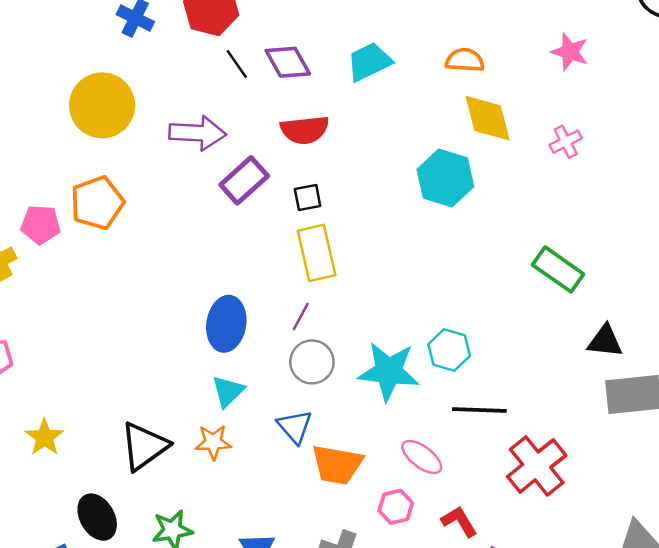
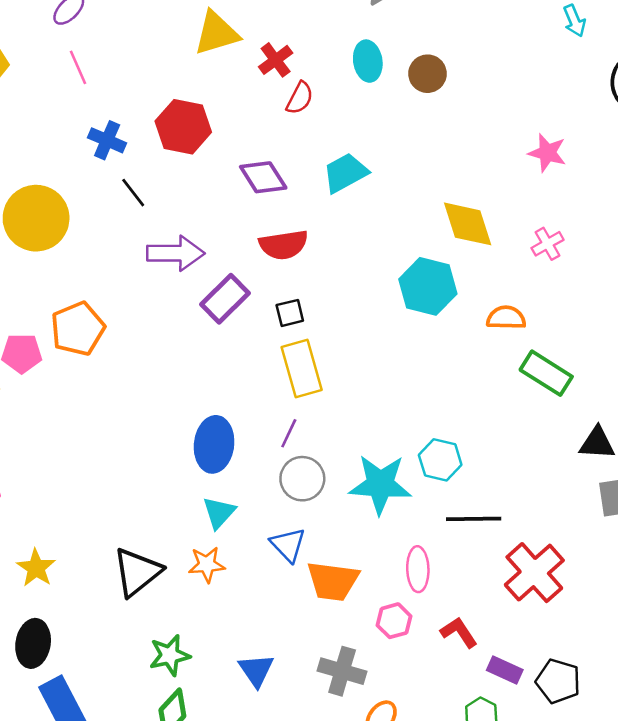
orange semicircle: (465, 60) -> (506, 318), moved
black line: (237, 64) -> (133, 193), moved
yellow circle: (102, 105) -> (36, 218), moved
pink ellipse: (422, 457) -> (418, 569), turned 54
black ellipse: (97, 517) -> (33, 643), moved, turned 42

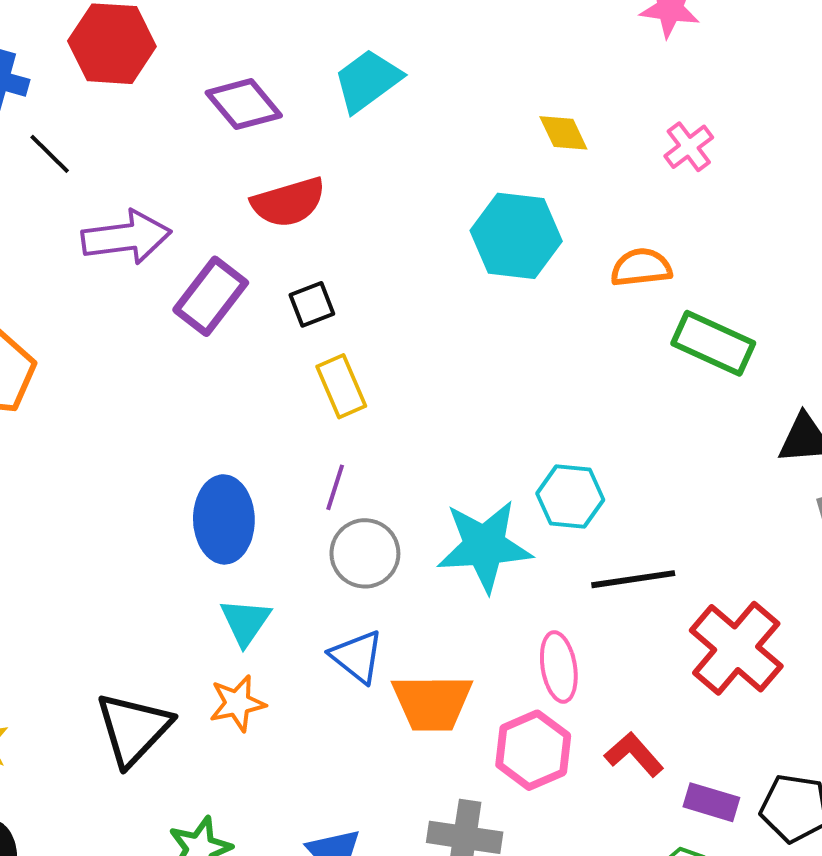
yellow diamond: (468, 224) -> (563, 133), size x0.6
yellow rectangle: (302, 368) -> (341, 386), size x0.7
pink hexagon: (394, 621) -> (533, 750), size x1.4

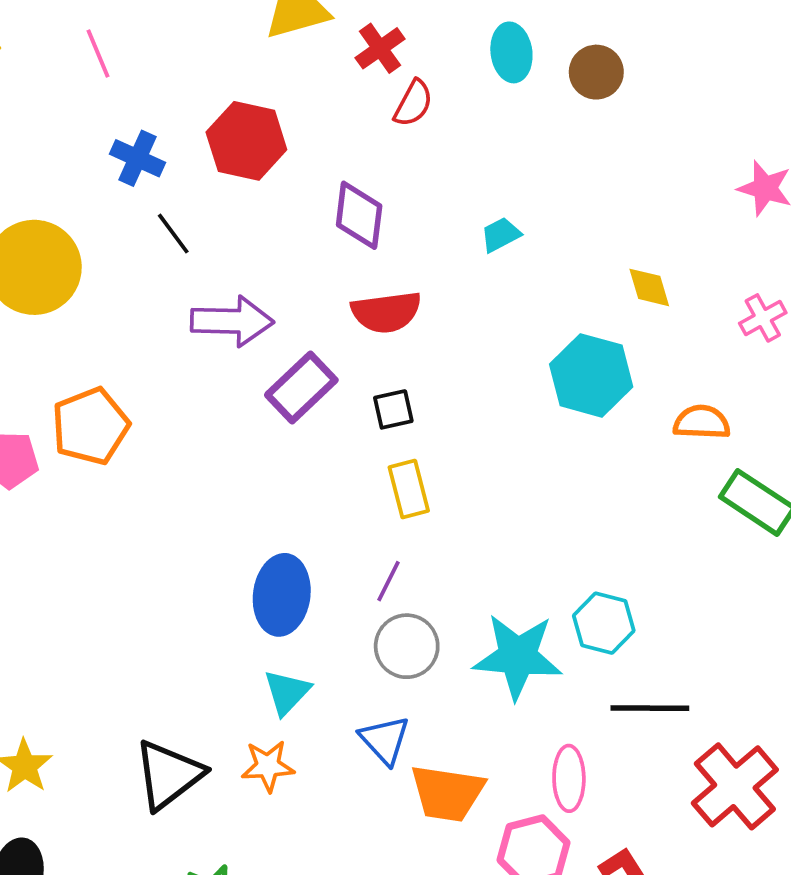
cyan trapezoid: (368, 81) -> (501, 235), moved, size x0.6
purple diamond: (244, 104) -> (359, 215), turned 38

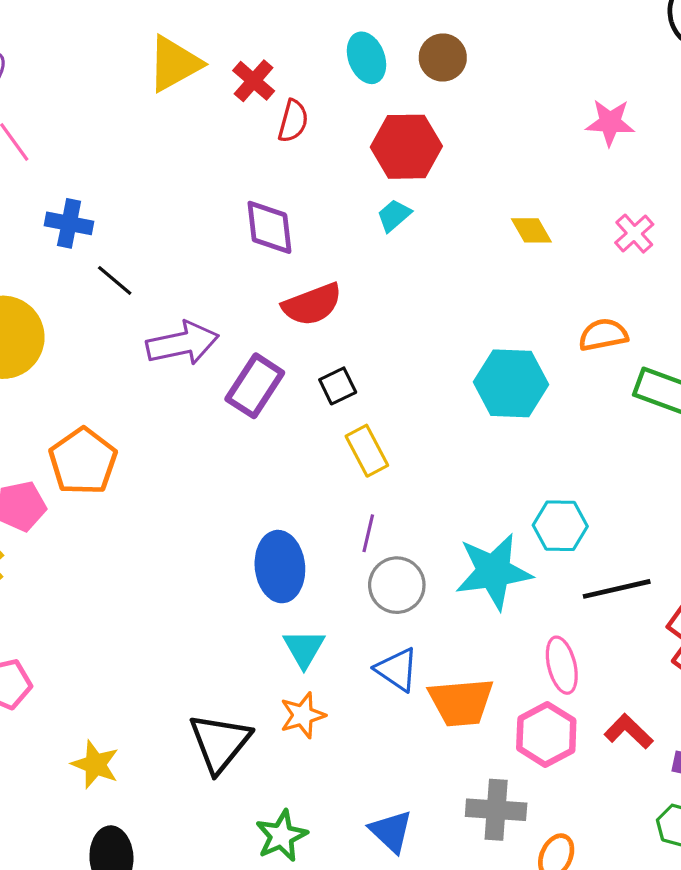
red hexagon: (246, 141) -> (406, 147), moved
cyan hexagon: (591, 375) -> (511, 383), moved

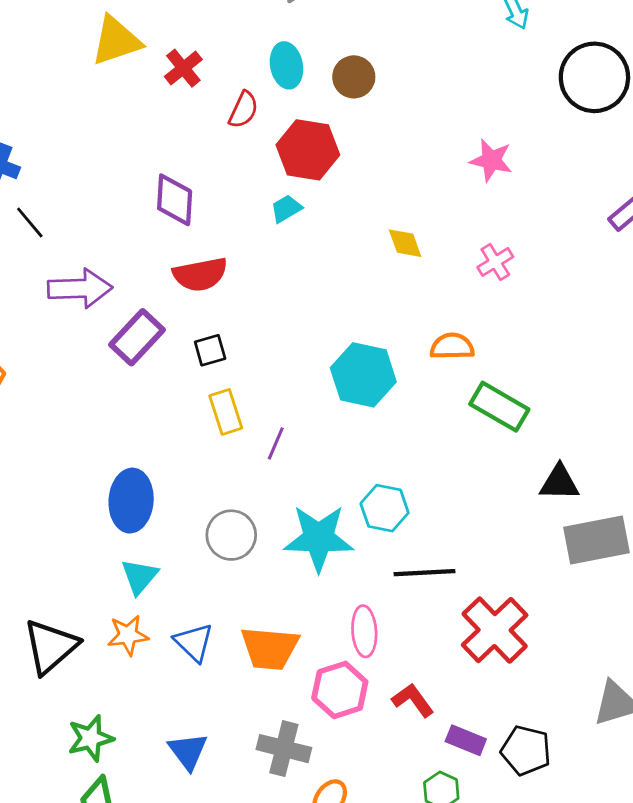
red semicircle: (293, 121) -> (243, 110), moved
purple line: (368, 533) -> (276, 443), moved
blue triangle: (397, 670) -> (194, 642), moved

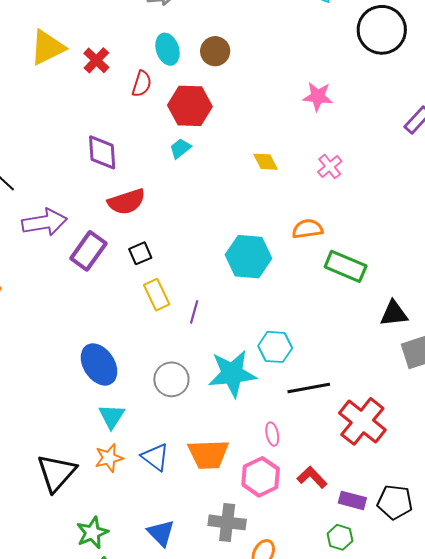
blue ellipse: (131, 501) -> (99, 364), turned -30
pink ellipse: (364, 631) -> (272, 434), size x0.7

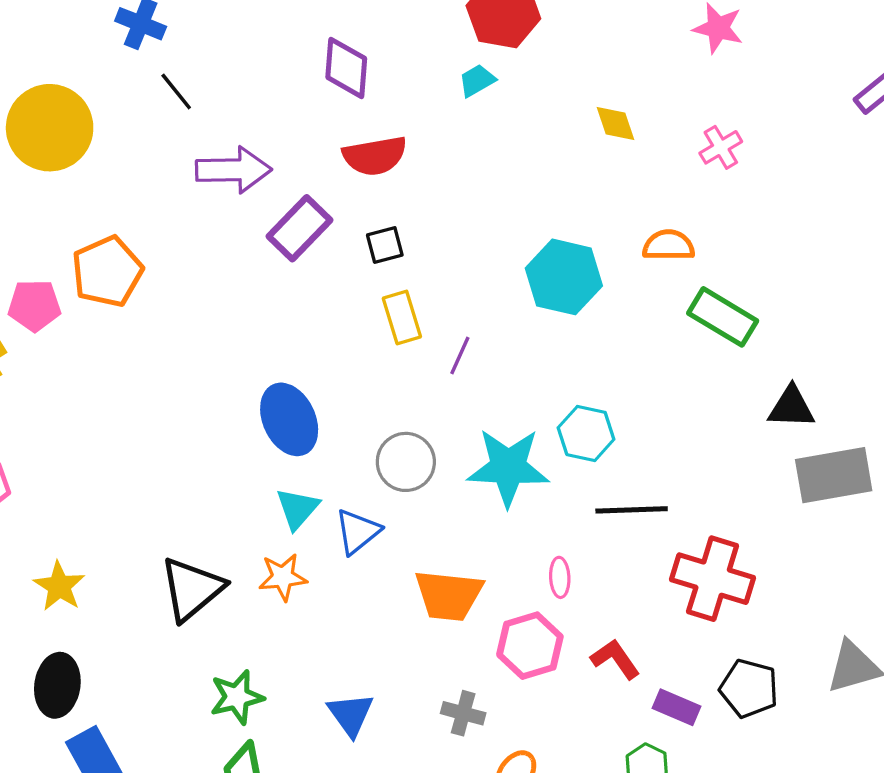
red cross: (362, 421) -> (713, 579), turned -30
blue triangle: (155, 457) -> (357, 532), moved, turned 36
black pentagon: (395, 502) -> (749, 688), moved
gray cross: (227, 522) -> (463, 713), size x0.7

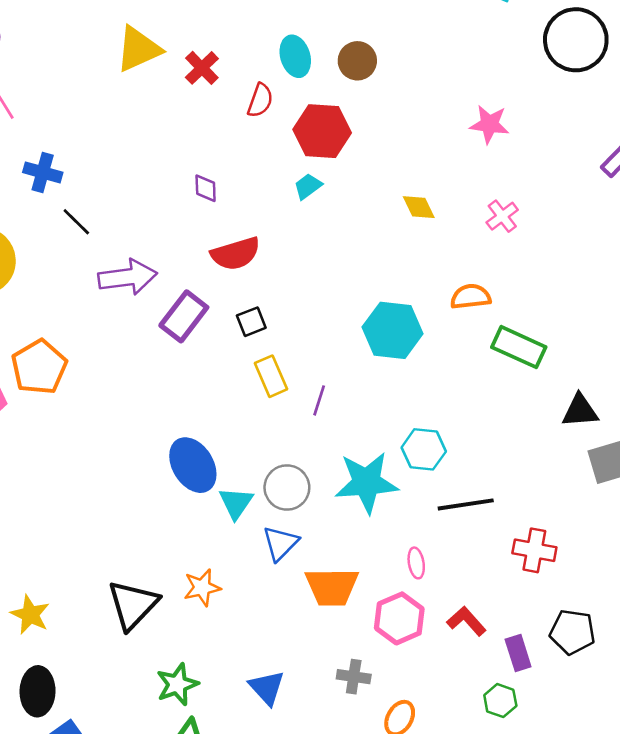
purple diamond: (346, 68) -> (206, 188), size x0.6
cyan triangle: (297, 509) -> (236, 503), moved
blue triangle: (357, 532) -> (280, 543), moved
red cross: (713, 579) -> (534, 550), size x0.7
purple rectangle: (676, 707) -> (518, 653), turned 56

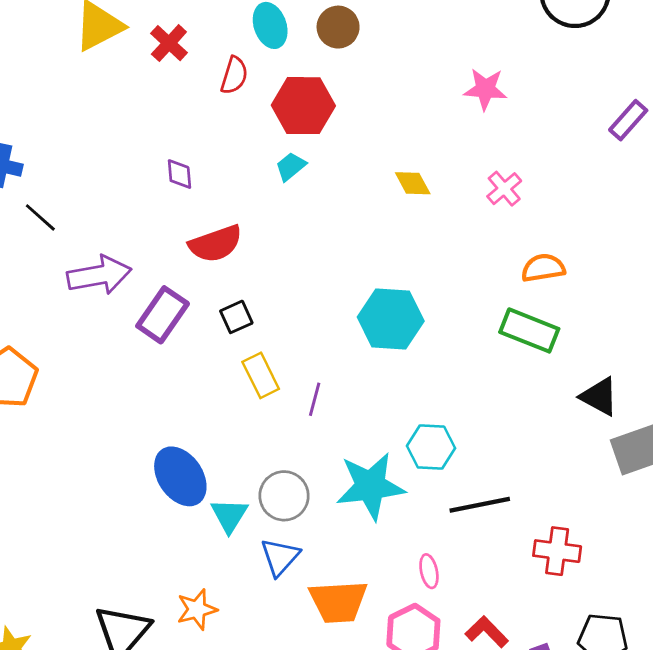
orange semicircle: (471, 297) -> (543, 268), moved
black triangle: (580, 411) -> (599, 397), turned 36

